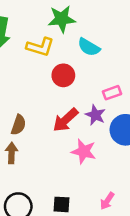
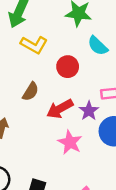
yellow L-shape: (40, 47) -> (34, 45), moved
brown semicircle: (18, 125) -> (31, 92), moved

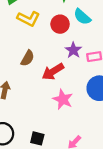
red circle: (68, 67) -> (60, 24), moved
purple star: (89, 111) -> (73, 50), moved

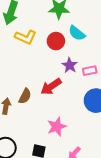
brown semicircle: (28, 58) -> (25, 96), moved
pink star: (63, 99) -> (57, 127), moved, turned 30

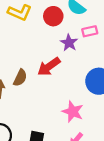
pink rectangle: (90, 71) -> (90, 31), moved
pink star: (57, 127) -> (73, 112), moved, turned -30

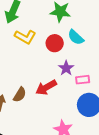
pink rectangle: (90, 31) -> (83, 80), moved

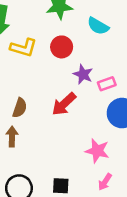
cyan semicircle: (76, 37) -> (98, 26), moved
brown semicircle: (20, 95) -> (20, 108), moved

